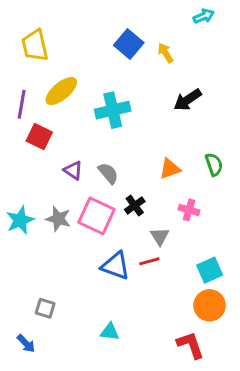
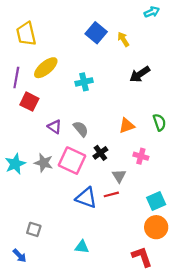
cyan cross: (113, 110) -> (84, 82), size x0.7

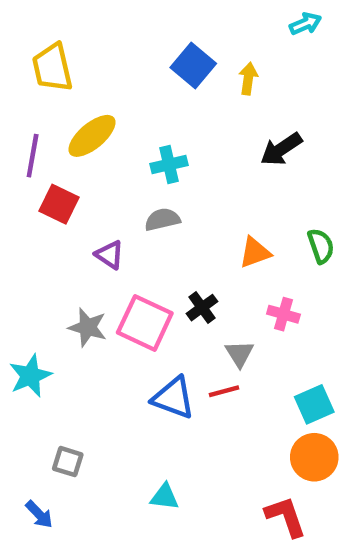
yellow arrow: (123, 39) -> (248, 79), turned 40
gray semicircle: (81, 129) -> (162, 220), moved, turned -63
cyan star: (15, 164) -> (30, 376), moved

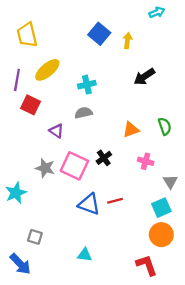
gray triangle: (239, 354) -> (170, 182), moved
blue arrow: (39, 514) -> (20, 264), size x1.5

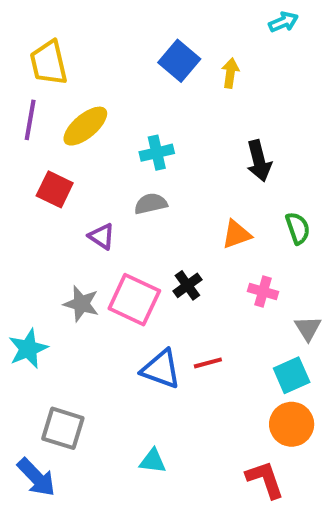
black arrow: (144, 77) -> (259, 161), moved, turned -70
purple line: (17, 80) -> (30, 120), moved
gray square: (35, 237) -> (63, 428), size x1.5

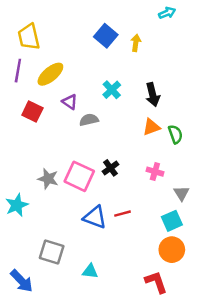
cyan cross: (157, 153) -> (112, 90), moved, turned -30
orange triangle: (236, 234) -> (151, 127), moved
purple triangle: (102, 236) -> (70, 102), moved
gray square: (63, 428) -> (52, 252), moved

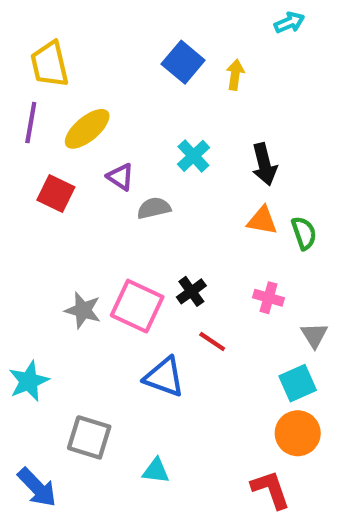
orange triangle: (151, 127) -> (262, 221), turned 30
cyan star: (17, 205) -> (29, 381), moved
red line: (123, 214) -> (212, 341), moved, turned 49

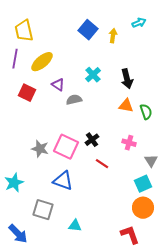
cyan arrow: (289, 23) -> (139, 23), moved
blue triangle: (164, 377) -> (63, 181), moved

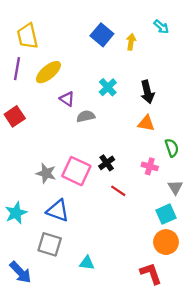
cyan arrow: (139, 23) -> (161, 27), turned 64
red square: (27, 93) -> (15, 116), moved, turned 30
green semicircle: (146, 112) -> (172, 148), moved
blue triangle: (63, 181) -> (58, 211), moved

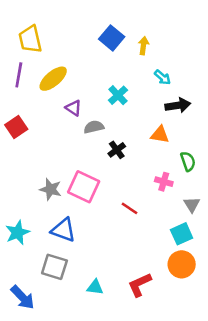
cyan arrow: (161, 27) -> (163, 77), moved
black arrow: (147, 92) -> (178, 105), moved, turned -85
black cross: (107, 163) -> (117, 150), moved
red L-shape: (151, 273) -> (140, 285), moved, turned -95

